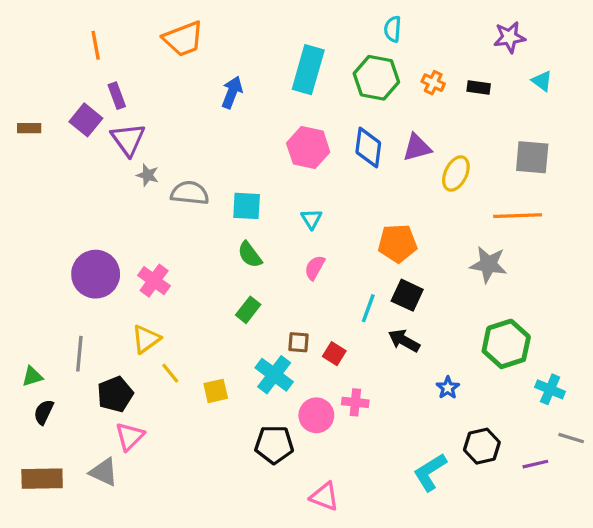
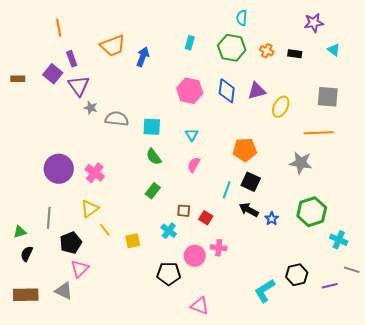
orange trapezoid: (183, 39) -> (113, 46), moved
cyan rectangle: (308, 70) -> (190, 43), size x0.5
cyan cross: (274, 375) -> (169, 231), size x0.7
blue star: (448, 388) -> (272, 219), moved

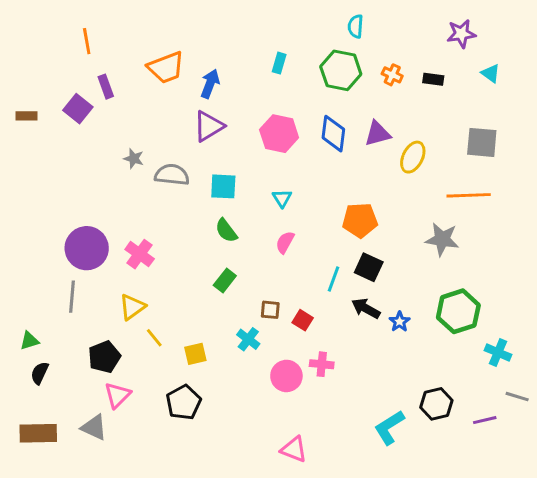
purple triangle: (79, 86) -> (209, 126), moved, turned 35
gray line: (49, 218) -> (72, 297), moved
black pentagon: (169, 274) -> (184, 402), moved, turned -30

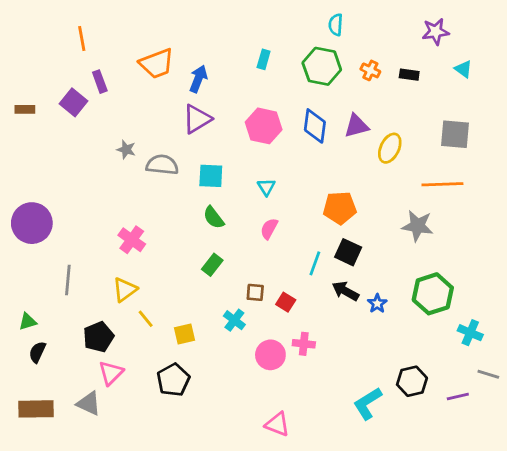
purple circle: (87, 248) -> (32, 223), moved

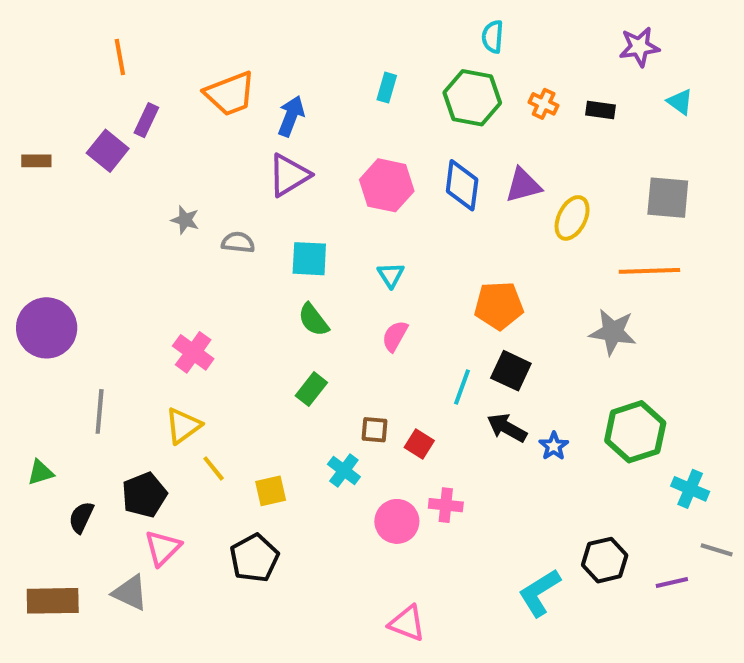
purple rectangle: (100, 82) -> (146, 120), turned 45
gray semicircle: (162, 165) -> (238, 242), size x0.7
black semicircle: (37, 352) -> (81, 517), moved

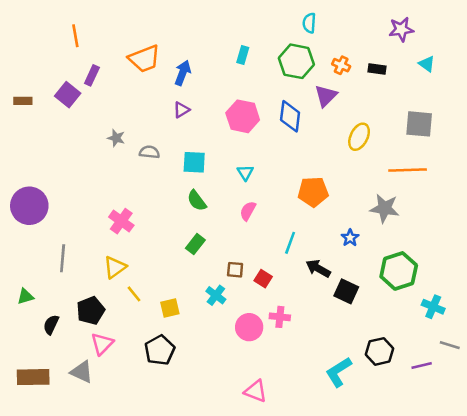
purple triangle: (289, 175) -> (181, 110), size x0.6
purple triangle: (523, 185) -> (326, 96), moved, turned -30
black square: (511, 371) -> (346, 291), moved
blue star: (554, 446) -> (350, 238), moved

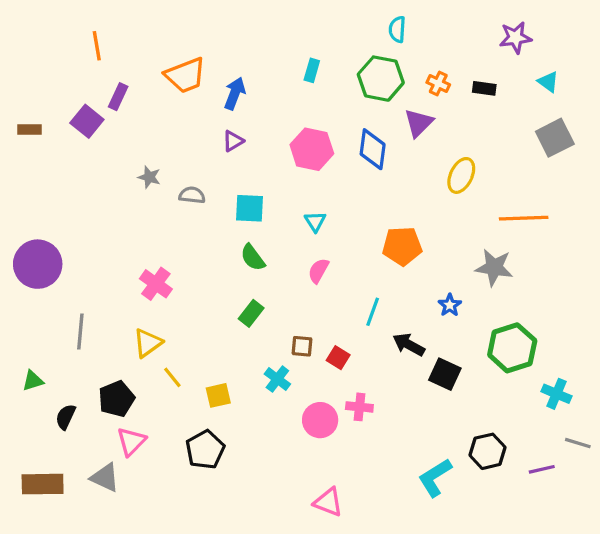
gray square: (419, 124) -> (555, 138), moved, turned -32

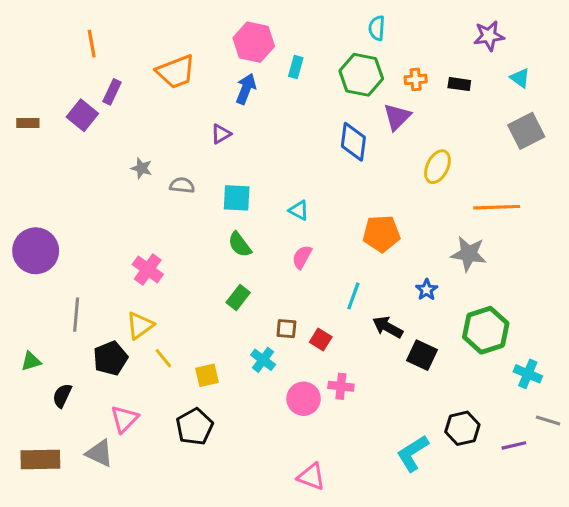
orange cross: (438, 84) -> (416, 79), turned -30
blue arrow: (235, 93) -> (246, 89), moved
pink hexagon: (312, 149) -> (254, 42), moved
cyan triangle: (315, 221) -> (299, 210), turned -30
black pentagon: (116, 399) -> (110, 358), moved

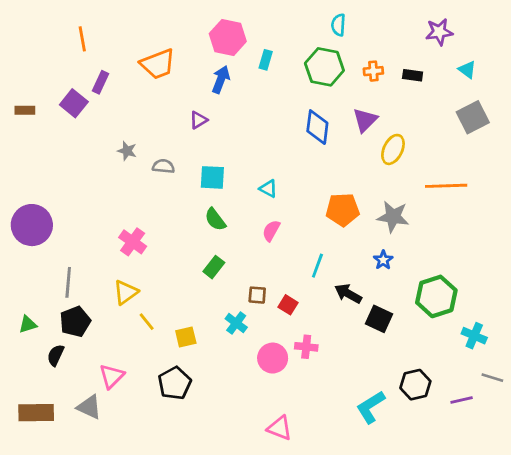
purple triangle: (397, 117) -> (365, 120), moved
gray star: (469, 254) -> (393, 217), moved
black pentagon: (110, 358) -> (75, 322), moved

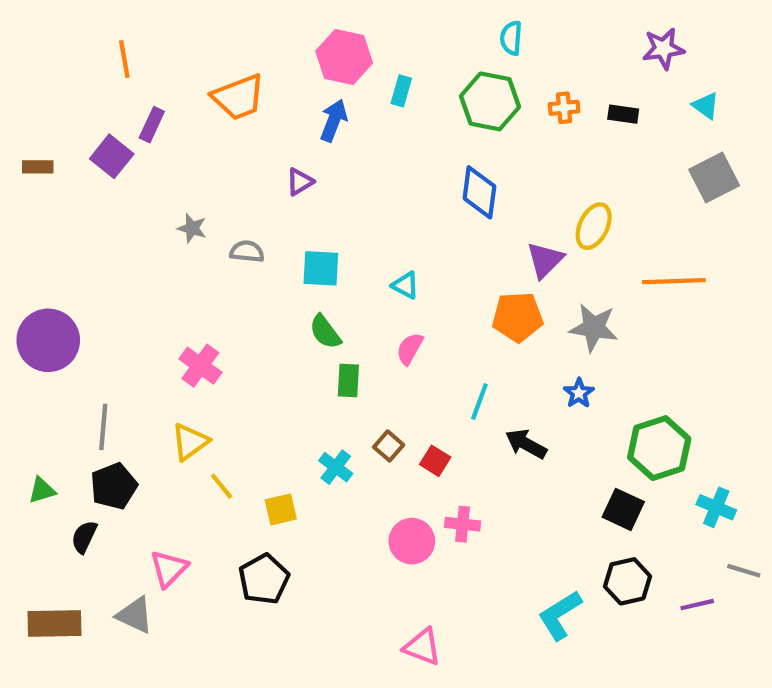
purple triangle: (365, 120) -> (545, 260), moved
green rectangle: (214, 267) -> (348, 380), moved, turned -35
brown square: (257, 295) -> (389, 446), turned 36
black square: (379, 319) -> (623, 509), moved
cyan cross: (236, 323) -> (336, 467), moved

